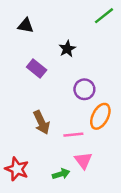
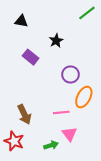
brown arrow: (41, 122) -> (24, 114), moved

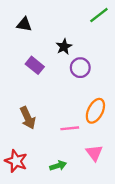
purple circle: (70, 74) -> (80, 68), moved
brown arrow: (24, 114) -> (28, 118), moved
pink triangle: (69, 134) -> (94, 153), moved

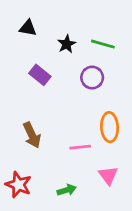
green line: (99, 15) -> (103, 44), moved, turned 54
black star: (64, 47) -> (67, 44), moved
orange ellipse: (95, 111) -> (110, 127), turned -30

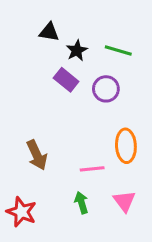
black triangle: (28, 28) -> (49, 32), moved
purple rectangle: (40, 75) -> (66, 80), moved
green arrow: (67, 190) -> (81, 203), moved, turned -90

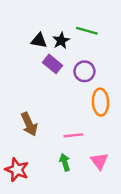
black triangle: (49, 32) -> (39, 41), moved
green line: (118, 51) -> (87, 31), moved
orange ellipse: (126, 146) -> (100, 102), moved

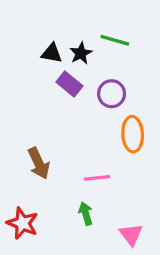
pink triangle: (99, 161) -> (131, 235), moved

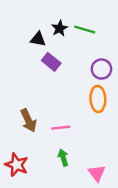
black star: (81, 53) -> (60, 28), moved
purple circle: (112, 94) -> (101, 69), moved
pink line: (97, 178) -> (61, 128), moved

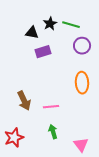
purple rectangle: (51, 62) -> (43, 52), turned -56
purple circle: (101, 69) -> (82, 46), moved
red star: (17, 165) -> (14, 138), turned 30

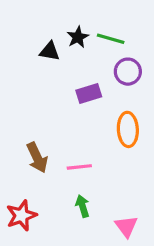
purple rectangle: (43, 52) -> (89, 93), moved

